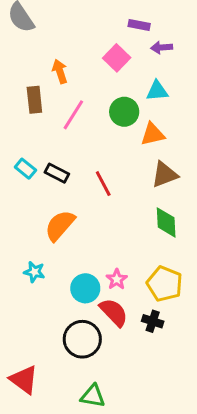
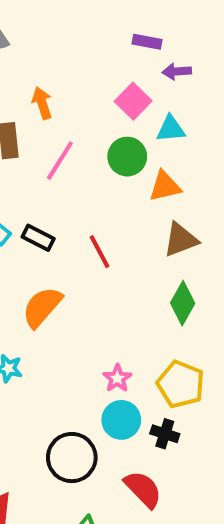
pink square: (117, 58) -> (133, 101), moved
green diamond: (166, 222) -> (183, 303), turned 32
cyan circle: (85, 288) -> (121, 420), moved
red semicircle: (114, 312) -> (143, 489), moved

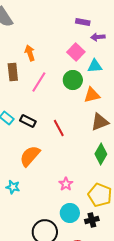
pink star: (117, 378) -> (66, 184), moved
black cross: (165, 434) -> (92, 220), turned -32

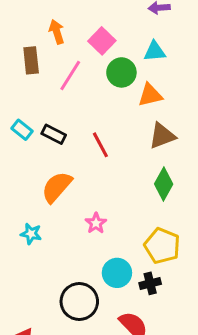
pink square: (76, 52) -> (102, 41), moved
pink star: (66, 184) -> (96, 223), moved

